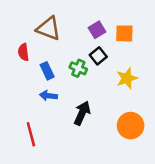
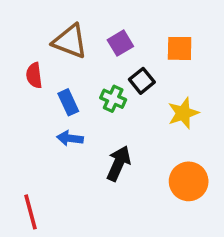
purple square: (97, 30) -> (120, 43), moved
red line: (31, 134) -> (30, 212), moved

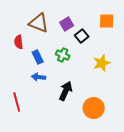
orange square: (180, 48) -> (107, 21), moved
black square: (142, 81) -> (82, 36), moved
orange circle: (189, 181) -> (94, 108), moved
red line: (30, 212) -> (17, 102), moved

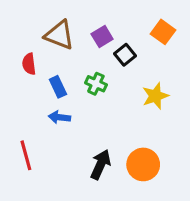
orange square: (107, 21) -> (163, 32), turned 35
black arrow: (66, 91) -> (101, 164), moved

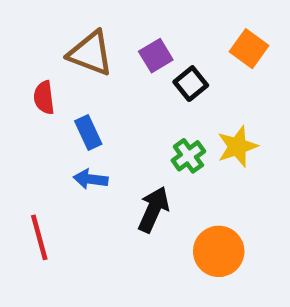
green cross: (96, 84) -> (188, 156), moved, turned 30
black arrow: (101, 164) -> (153, 209), moved

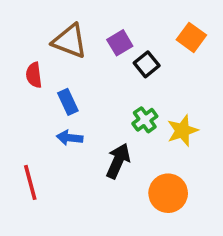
yellow star: (237, 147) -> (182, 131), moved

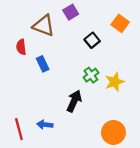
purple square: (120, 43) -> (71, 12), moved
blue arrow: (70, 138) -> (45, 125), moved
red line: (30, 182) -> (19, 129), moved
orange circle: (168, 193) -> (113, 132), moved

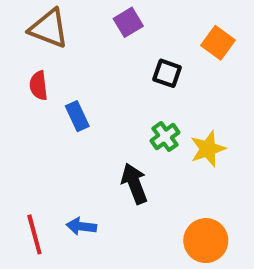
brown triangle: (44, 26) -> (49, 28), moved
black square: (92, 40) -> (167, 73), turned -32
black arrow: (74, 101) -> (134, 183), turned -45

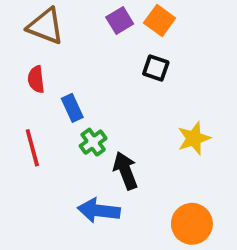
orange square: (218, 43) -> (160, 20), moved
green cross: (165, 137) -> (93, 142), moved
blue arrow: (81, 226) -> (99, 210), moved, size x1.5
red line: (34, 234) -> (32, 148), moved

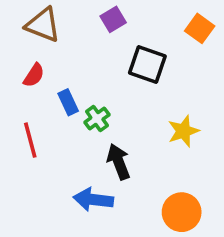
orange square: (160, 20) -> (200, 28), moved
black square: (156, 68) -> (147, 64), size x1.5
red semicircle: (36, 79) -> (34, 75), turned -140
green cross: (93, 142) -> (97, 118), moved

